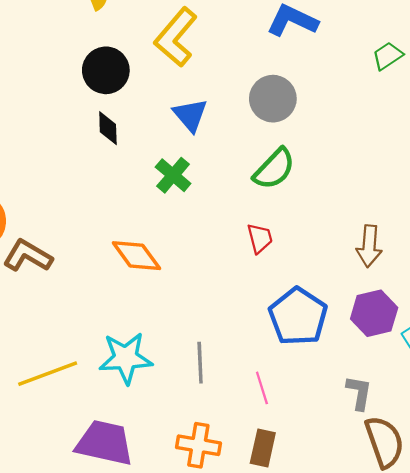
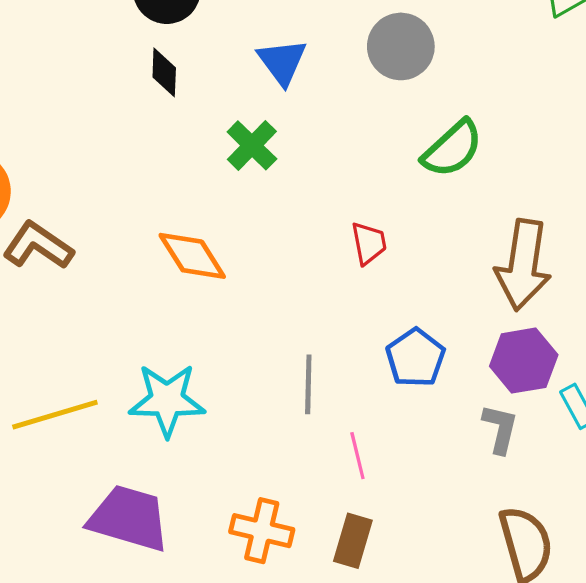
green semicircle: (274, 169) -> (452, 149), moved
brown arrow: (369, 246) -> (523, 265), size x1.5
blue pentagon: (298, 317) -> (415, 358), size x0.7
gray line: (200, 363) -> (308, 384), moved
gray L-shape: (359, 393) -> (500, 429), moved

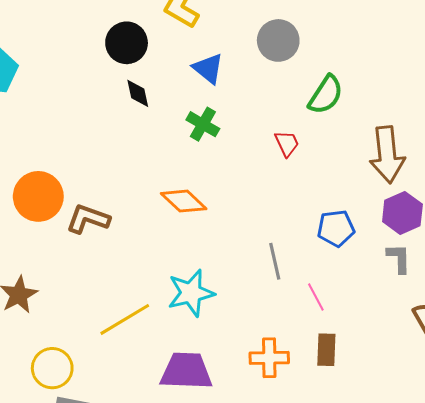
red trapezoid: (369, 243) -> (287, 143), moved
blue pentagon: (415, 358) -> (336, 228), turned -30

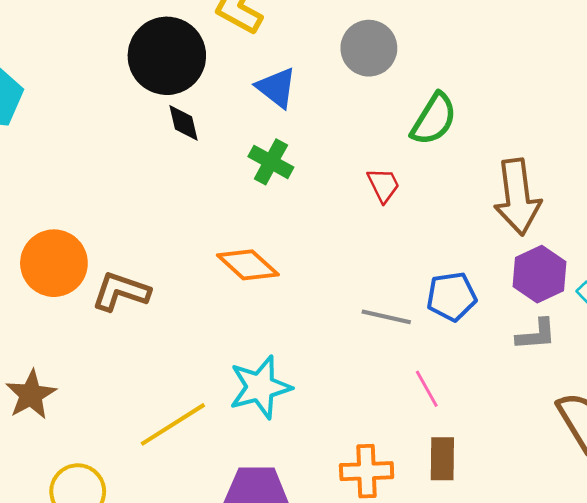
black circle: (127, 43) -> (167, 56), size x1.4
gray L-shape: (399, 258) -> (536, 335), turned 88
gray line: (275, 261) -> (386, 317), moved, turned -63

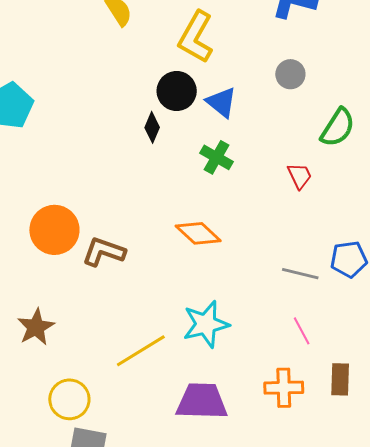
gray circle: (369, 48) -> (290, 74), size x0.7
black circle: (167, 56) -> (177, 91), moved, size x0.7
black diamond: (183, 123) -> (152, 127), turned 36
pink line: (427, 389) -> (302, 331), moved

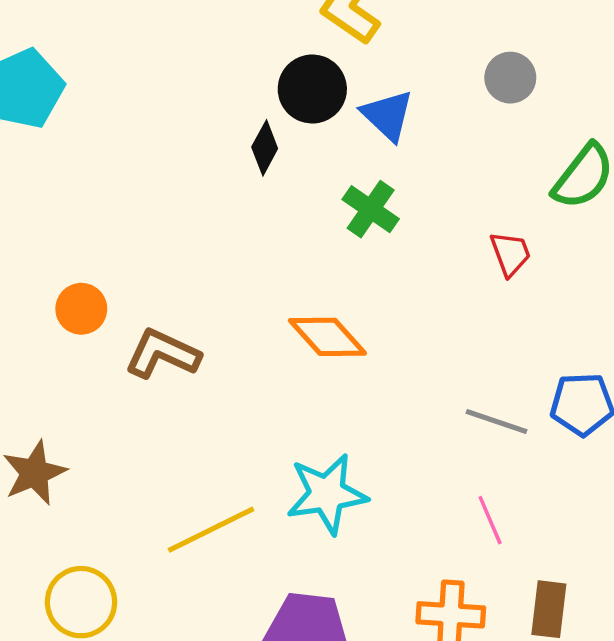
orange circle: (54, 230) -> (81, 309), size x0.6

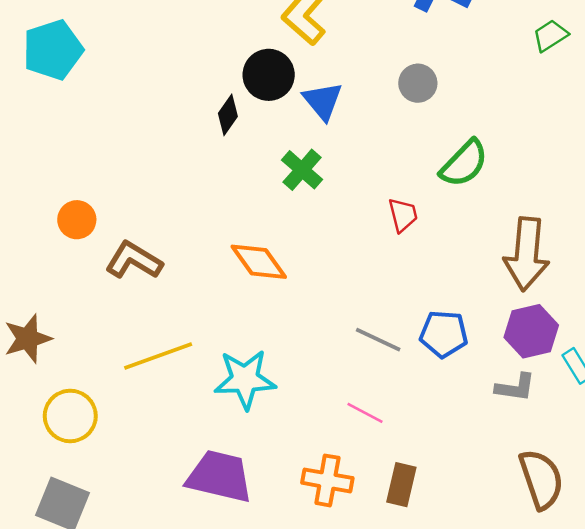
pink line: (490, 520) -> (365, 413), turned -45
yellow line: (211, 530) -> (158, 356), moved
yellow circle: (81, 602) -> (70, 416), moved

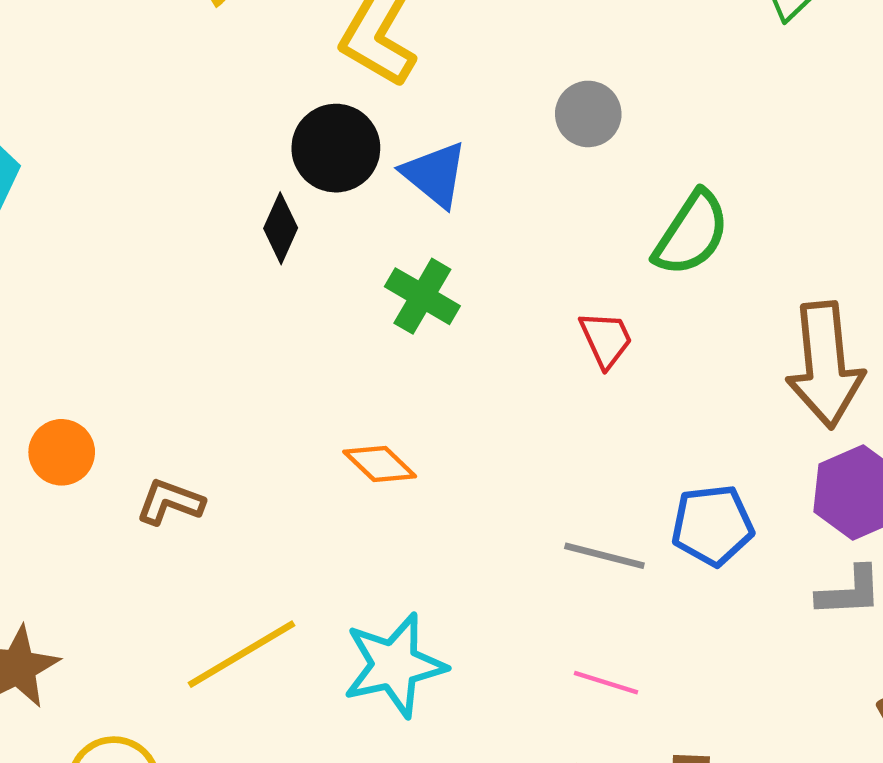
brown L-shape: (134, 260) -> (170, 502), size x0.7
orange diamond: (259, 262) -> (380, 464), size x0.7

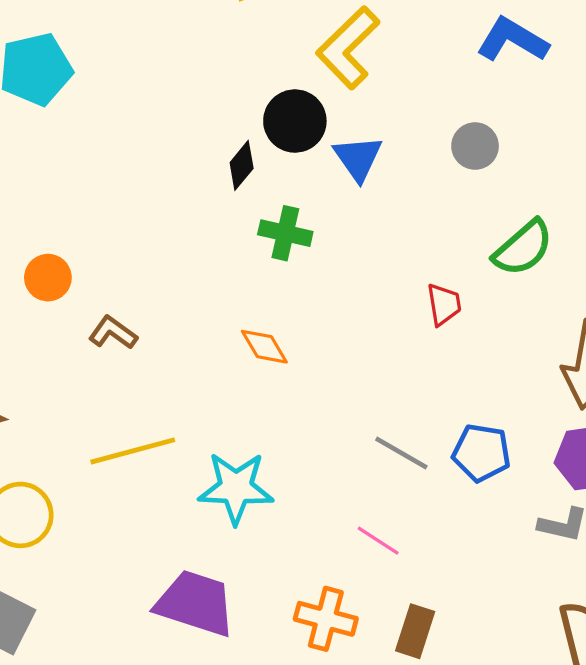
green cross: (422, 296) -> (285, 233), moved, turned -33

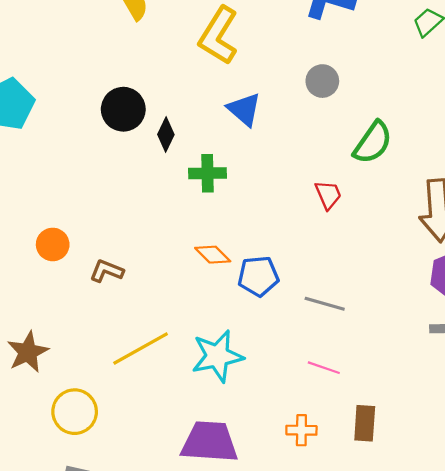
black circle: (295, 121) -> (123, 109), moved
blue pentagon: (481, 453) -> (258, 276), moved
orange cross: (326, 619) -> (301, 430), size x0.7

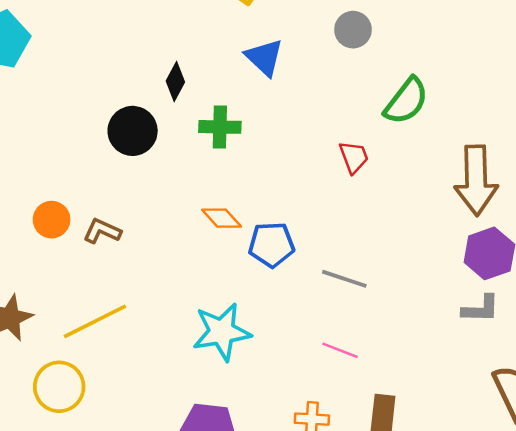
black circle: (123, 109) -> (133, 131), moved
orange circle: (53, 244) -> (52, 220), moved
yellow line: (141, 349) -> (95, 321), moved

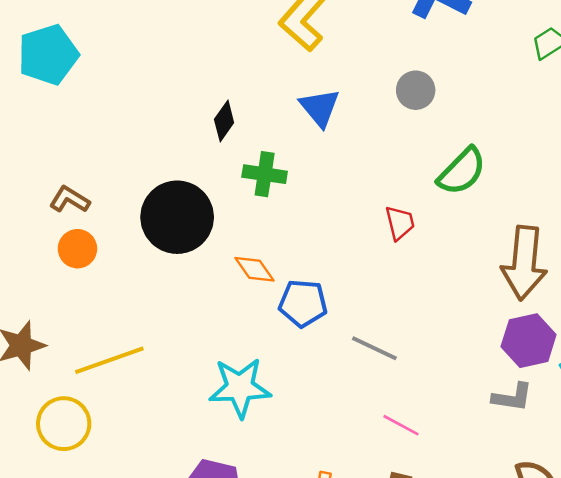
black circle: (133, 131) -> (177, 217), moved, size x1.4
brown L-shape: (102, 231) -> (70, 200), moved
pink line: (340, 350) -> (401, 425), moved

